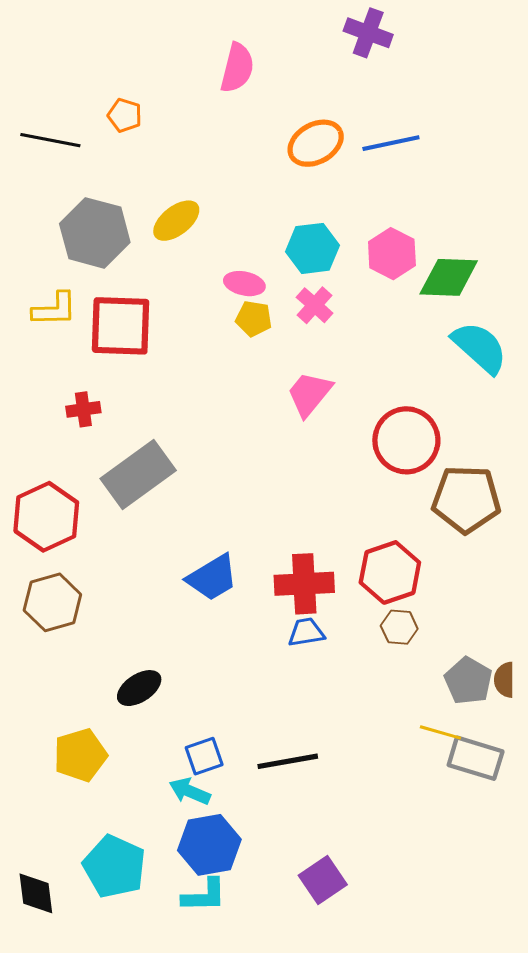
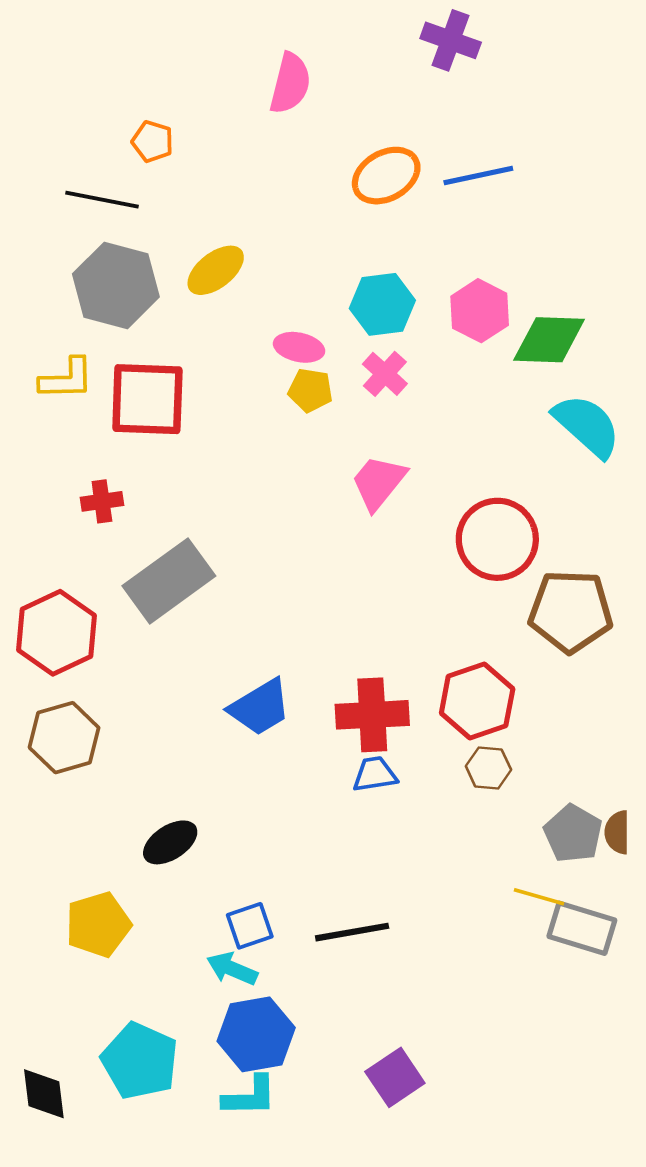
black line: (50, 140) -> (102, 200), moved

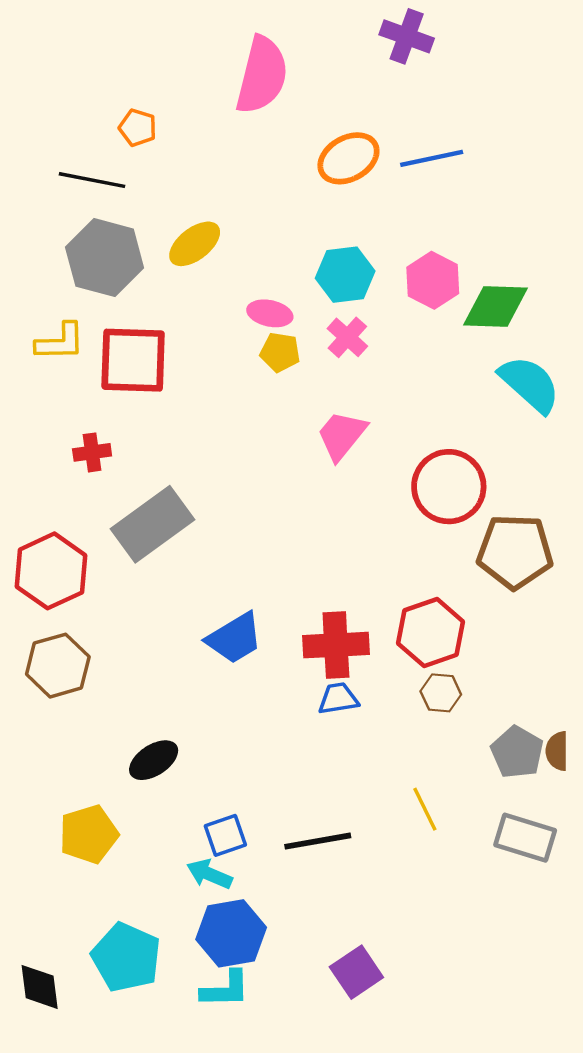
pink semicircle: (290, 83) -> (262, 75), size x1.4
yellow line: (539, 897) -> (425, 809), moved, turned 48

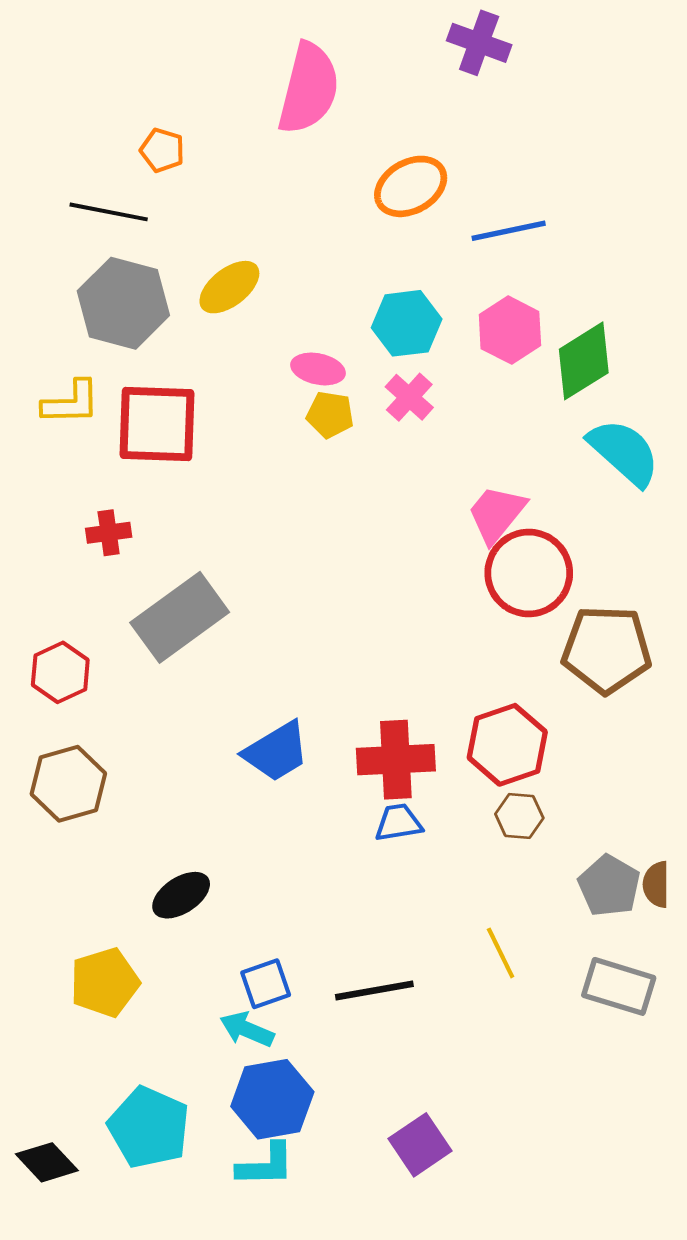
blue line: (432, 158) -> (509, 231), moved
green diamond: (496, 307) -> (584, 361), turned -34
pink trapezoid: (342, 435) -> (497, 514), moved
red hexagon: (51, 571) -> (60, 672), size x0.7
black diamond: (40, 987) -> (47, 1162), turned -36

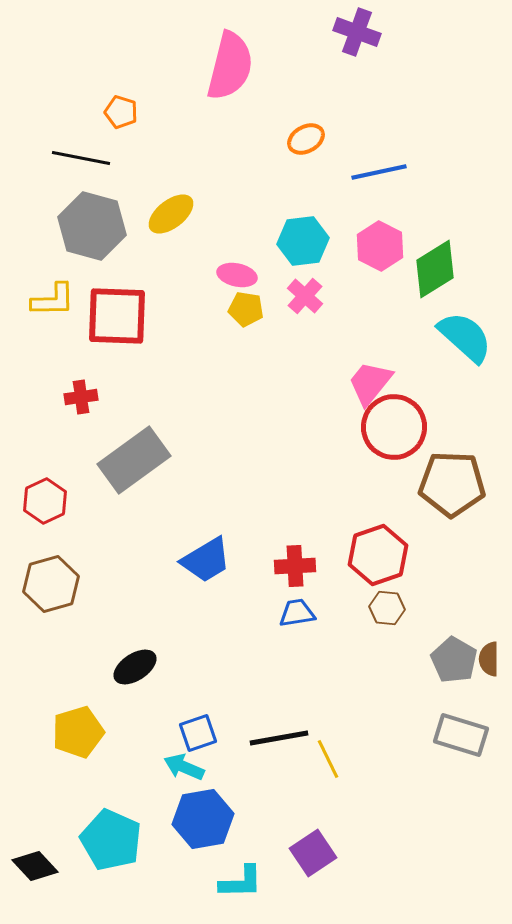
orange ellipse: (411, 186) -> (306, 139), size x0.7
red cross: (396, 760) -> (295, 566), size x0.7
yellow line: (501, 953) -> (328, 759), moved
cyan L-shape: (266, 1165) -> (241, 882), moved

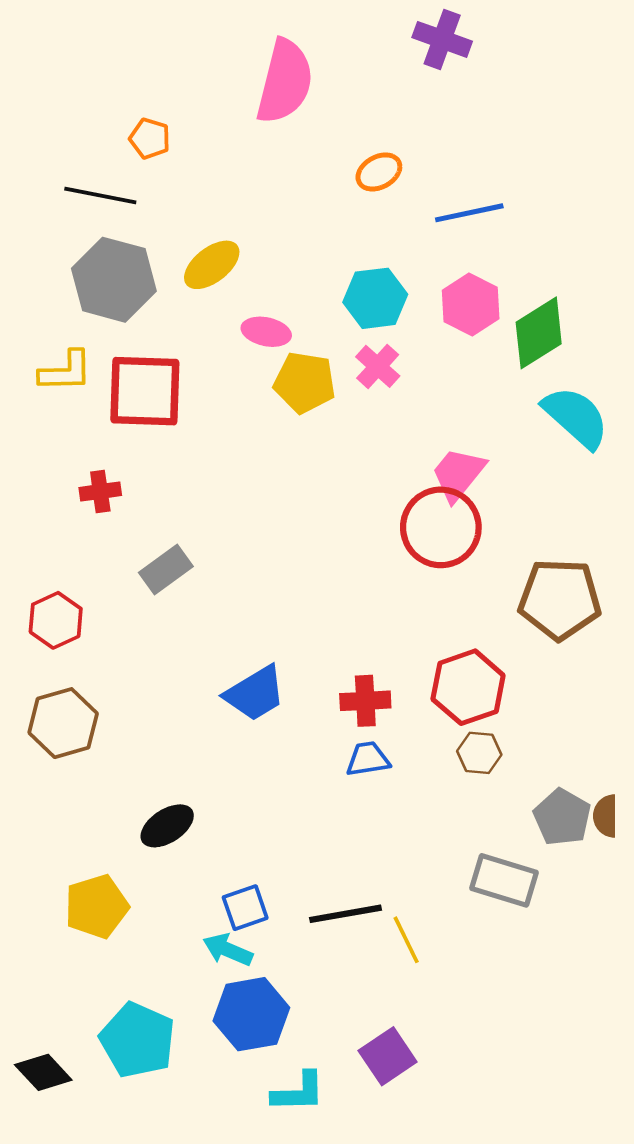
pink ellipse: (237, 275) -> (266, 332), moved
yellow pentagon: (246, 309) -> (305, 383), size x1.4
red circle: (394, 427) -> (441, 527), moved
gray rectangle: (134, 460) -> (166, 570), size x0.6
gray rectangle: (461, 735) -> (504, 880), moved

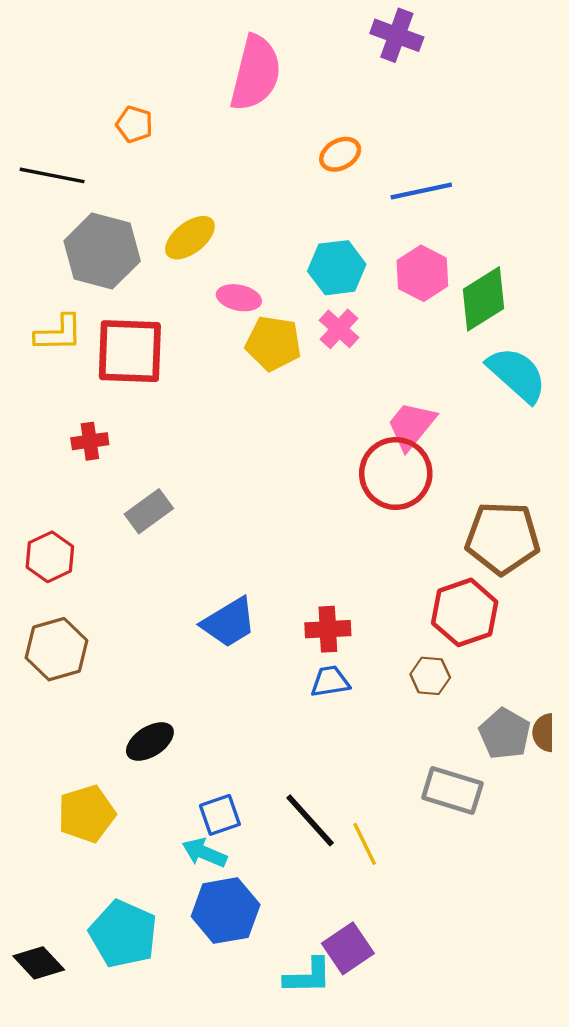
black line: (100, 195) -> (52, 175), moved
red hexagon: (468, 687) -> (465, 612), moved
black line: (345, 914) -> (310, 820), turned 58
cyan L-shape: (298, 1092) -> (308, 976), moved

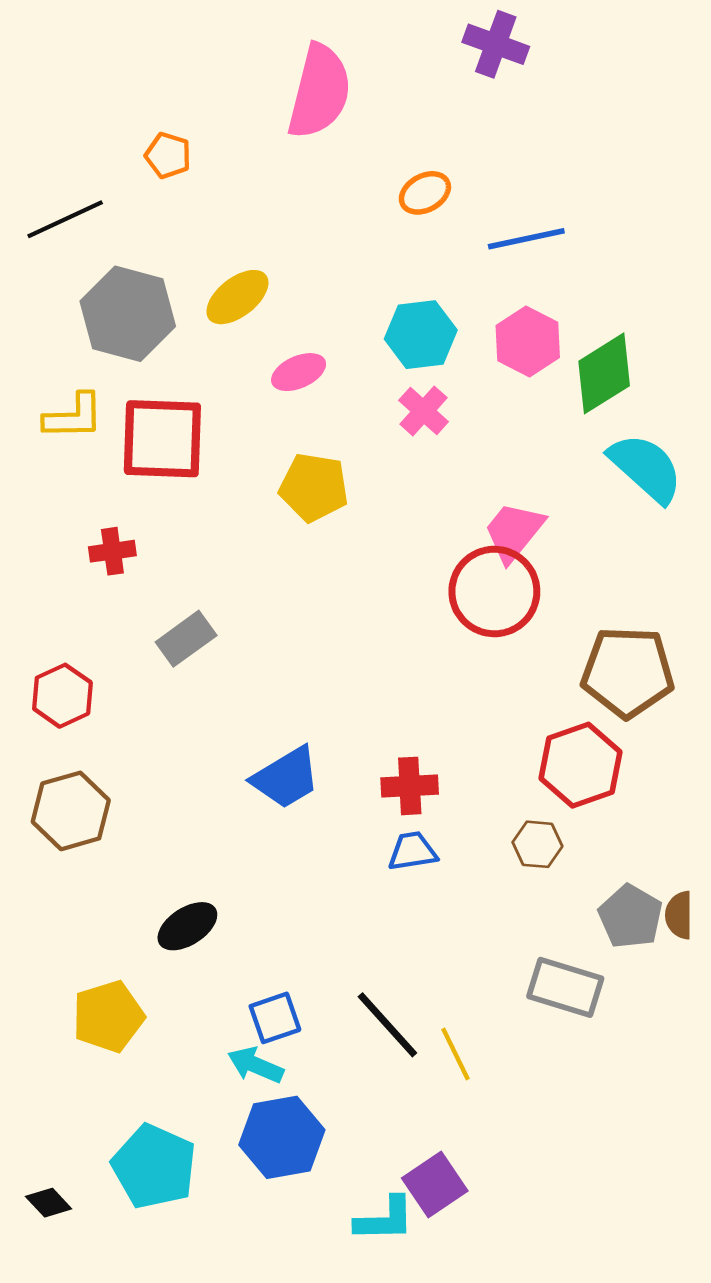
black line: (52, 175) -> (65, 219), turned -36
pink ellipse: (239, 298) -> (299, 372), turned -36
yellow pentagon: (273, 343) -> (314, 487), moved
black diamond: (39, 963) -> (49, 1203), size x0.7

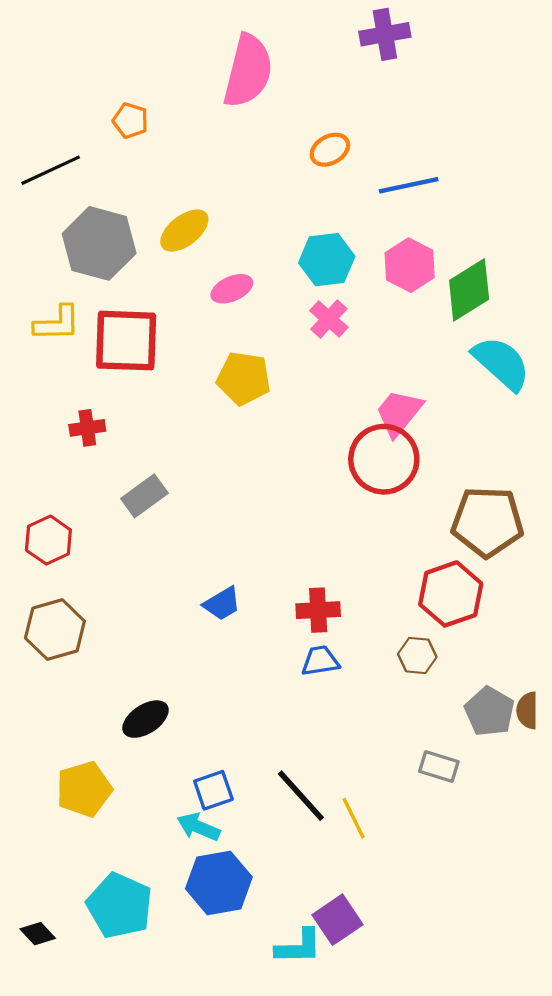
purple cross: (496, 44) -> (385, 34), turned -30
blue trapezoid: (286, 778) -> (222, 604), size x0.7
gray rectangle: (565, 987) -> (439, 767), size x0.7

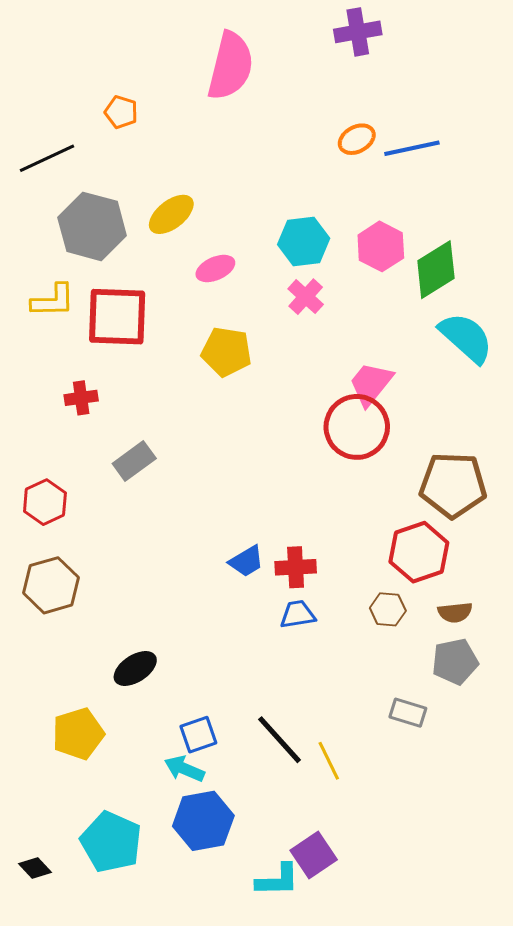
orange ellipse: (330, 150) -> (357, 139), moved
blue line: (409, 185) -> (412, 148), moved
blue trapezoid: (222, 604) -> (246, 561), moved
brown semicircle: (527, 710) -> (455, 612), moved, turned -96
gray pentagon: (490, 712) -> (455, 661), turned 30

